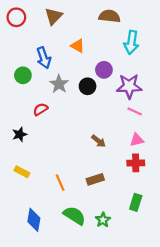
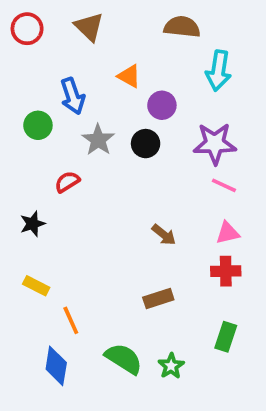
brown triangle: (54, 16) -> (89, 27), turned -30
purple circle: (104, 70) -> (162, 105), moved
orange line: (60, 183) -> (71, 320), moved

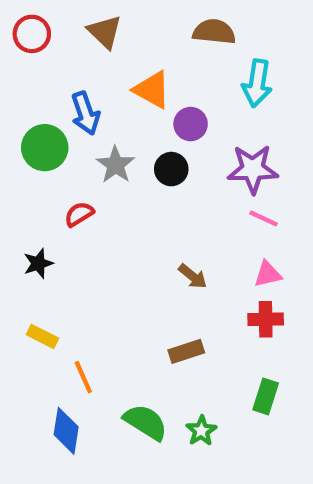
orange triangle: (129, 76) -> (152, 90), size x1.4
green circle: (38, 125) -> (45, 148), size x1.4

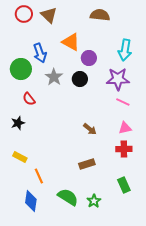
red circle: (32, 34) -> (24, 14), moved
cyan arrow: (257, 83) -> (125, 50), moved
red semicircle: (79, 214) -> (29, 99), moved, turned -96
green rectangle: (266, 396) -> (124, 185), turned -42

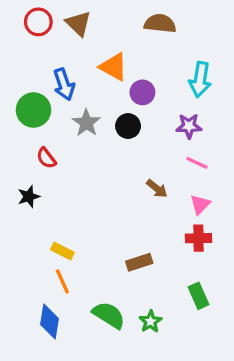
purple star: (118, 79) -> (189, 126), size x0.7
pink triangle: (125, 128) -> (200, 205), turned -32
brown arrow: (90, 129) -> (157, 189), moved
yellow rectangle: (20, 157) -> (62, 251), moved

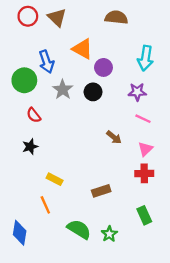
black star: (29, 197) -> (30, 147), moved
yellow rectangle: (62, 251) -> (55, 179), moved
blue diamond: (50, 321) -> (20, 233), moved

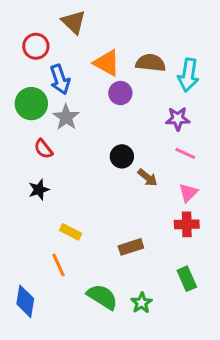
red circle: (28, 16) -> (36, 46), moved
brown semicircle: (116, 17) -> (151, 63), moved
purple circle: (103, 67) -> (120, 93), moved
gray star: (63, 90) -> (66, 117), moved
black circle: (93, 92) -> (122, 156), moved

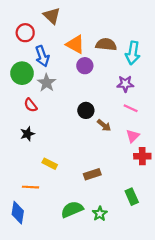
red cross: (187, 224) -> (142, 156), moved
orange line: (59, 265) -> (31, 187), moved, turned -63
green semicircle: (102, 297) -> (72, 209), turned -55

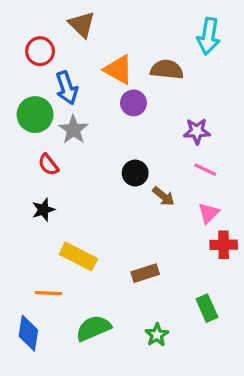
cyan arrow: (133, 53) -> (209, 36), moved
yellow rectangle: (50, 164) -> (78, 256), size x1.5
green semicircle: (72, 209) -> (93, 328), moved

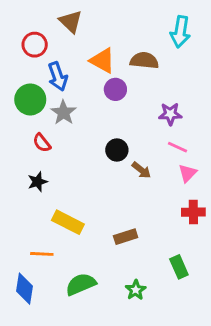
pink triangle: (209, 213) -> (188, 173), moved

